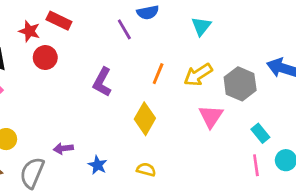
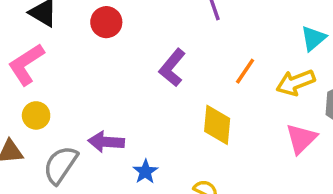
cyan triangle: (201, 26) -> (313, 38), moved
yellow diamond: (145, 119) -> (217, 125), turned -36
purple arrow: (63, 148) -> (106, 142), size x1.4

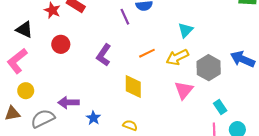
red circle: (106, 22) -> (61, 44), moved
orange line: (245, 71) -> (147, 53), turned 35
gray semicircle: (60, 165) -> (43, 119), turned 35

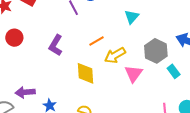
yellow arrow: (177, 57) -> (115, 55), moved
cyan rectangle: (220, 107) -> (174, 71), moved

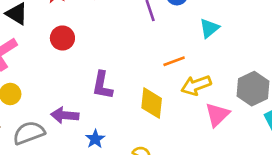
cyan triangle: (132, 17) -> (209, 28), moved
purple L-shape: (56, 45) -> (102, 85), moved, turned -30

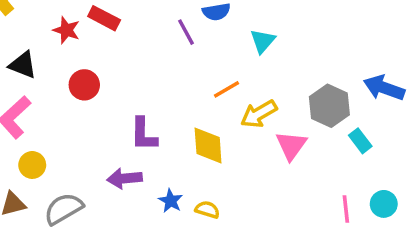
purple arrow: (65, 115) -> (125, 178), moved
blue star: (95, 139) -> (171, 201), moved

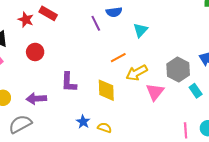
purple arrow: (125, 178) -> (36, 99), moved

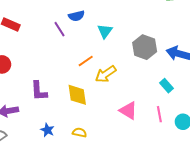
gray hexagon: (178, 69) -> (145, 47), moved
pink triangle: (155, 92) -> (128, 111), moved, turned -30
blue star: (83, 122) -> (47, 130), moved
pink line: (186, 130) -> (159, 114), moved

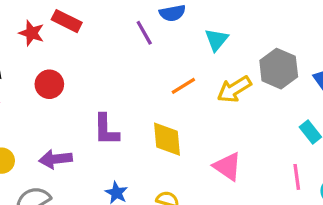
yellow arrow: (106, 74) -> (234, 89), moved
pink triangle: (128, 111) -> (228, 166), moved

